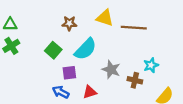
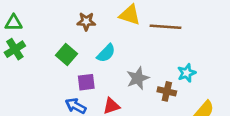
cyan semicircle: (85, 49) -> (106, 53), size x0.7
gray star: (111, 70) -> (138, 78), turned 30

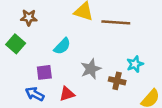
brown star: (86, 21) -> (29, 18), moved
green square: (66, 54) -> (16, 44), moved

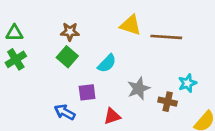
green square: (16, 44) -> (67, 57), moved
blue arrow: (35, 94) -> (65, 112), moved

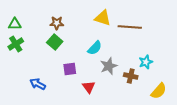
cyan semicircle: (107, 63) -> (95, 48), moved
blue arrow: (65, 112) -> (38, 84), moved
red triangle: (112, 116) -> (89, 87), turned -48

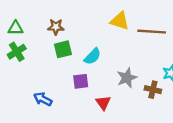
brown star: (57, 23) -> (56, 27), moved
green square: (55, 42) -> (63, 49), turned 35
cyan semicircle: (95, 48) -> (93, 56), moved

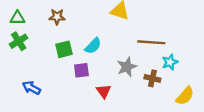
brown line: (152, 32) -> (151, 42), moved
green square: (63, 49) -> (64, 49), moved
blue arrow: (43, 99) -> (31, 88), moved

